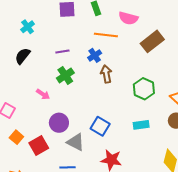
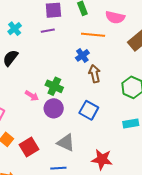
purple line: (62, 52) -> (48, 31), moved
green cross: (65, 75) -> (54, 86), moved, turned -30
purple circle: (59, 123) -> (54, 108), moved
blue square: (100, 126) -> (89, 110), moved

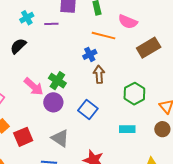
purple line: (48, 31) -> (51, 24), moved
pink arrow: (32, 96) -> (34, 87), size x1.5

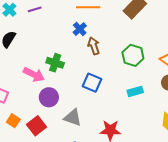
purple circle: (53, 102) -> (49, 97), moved

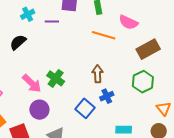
blue cross: (80, 29) -> (107, 96), moved
green hexagon: (133, 55) -> (143, 82), moved

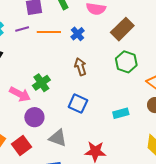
orange line: (104, 35) -> (49, 32), moved
green cross: (56, 78) -> (41, 83), turned 36
blue cross: (107, 96) -> (77, 34), moved

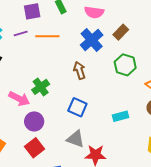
brown rectangle: (122, 29) -> (121, 32), size x0.7
blue cross: (77, 34) -> (92, 40), moved, size x1.6
gray triangle: (58, 138) -> (76, 139), moved
red square: (22, 145) -> (34, 148), moved

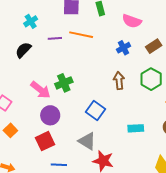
purple line: (21, 34) -> (55, 38), moved
blue cross: (92, 40) -> (124, 48), size x0.6
brown arrow: (79, 70) -> (119, 81), moved

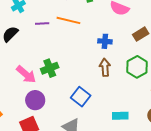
blue cross: (124, 48) -> (105, 41), moved, turned 32

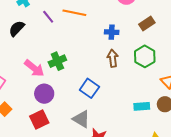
purple line: (42, 23) -> (48, 17), turned 56
cyan rectangle: (120, 116) -> (142, 106), moved

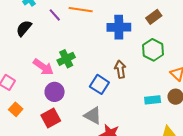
blue cross: (112, 32) -> (119, 27), size x1.6
brown arrow: (113, 58) -> (120, 69), moved

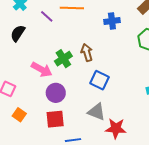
blue cross: (119, 27) -> (112, 21), size x0.7
brown arrow: (120, 69) -> (87, 53), moved
red square: (51, 118) -> (55, 119), turned 30

